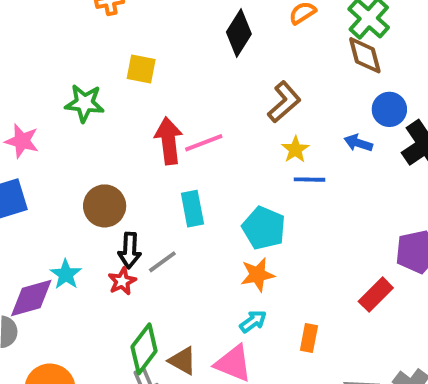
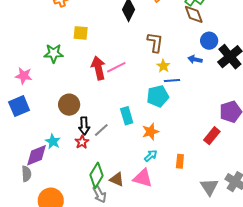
brown L-shape: (284, 102) -> (155, 42), turned -35
cyan rectangle: (192, 209) -> (127, 116), moved
cyan pentagon: (264, 228) -> (158, 96), moved, turned -30

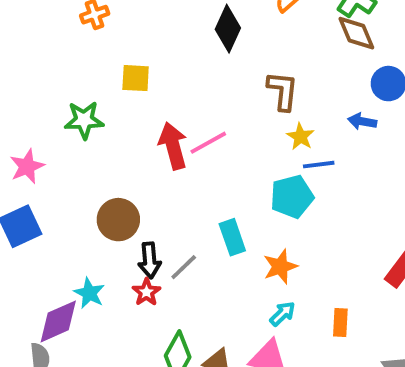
pink star: (24, 76) -> (27, 166), turned -30

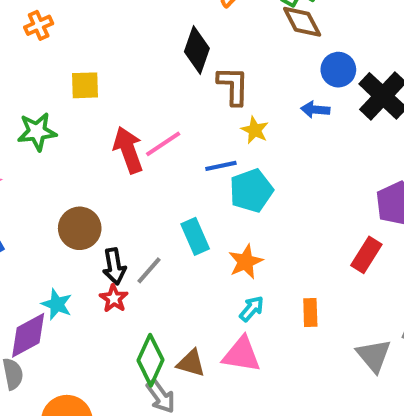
black diamond: (228, 29) -> (197, 50), moved
blue line: (319, 165) -> (221, 166), moved

